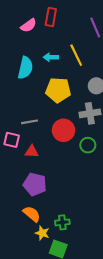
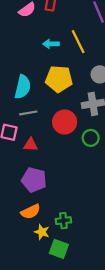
cyan semicircle: (25, 68) -> (23, 87), moved
orange semicircle: (32, 214) -> (31, 212), turned 114

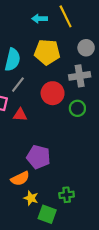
gray line: (28, 113) -> (18, 85), turned -42
purple pentagon: (34, 180) -> (38, 157), moved
green cross: (63, 221) -> (67, 195), moved

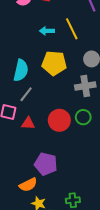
red circle: (53, 93) -> (59, 120), moved

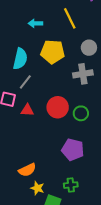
cyan arrow: (47, 31) -> (35, 23), moved
green circle: (83, 117) -> (81, 113), moved
purple pentagon: (46, 164) -> (73, 150), moved

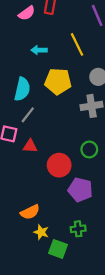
red circle: (58, 107) -> (59, 165), moved

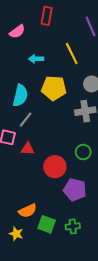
pink semicircle: (27, 13) -> (17, 32), moved
yellow star: (41, 232) -> (16, 234), moved
green square: (58, 249) -> (47, 224), moved

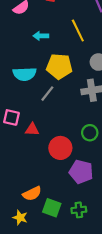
cyan semicircle: (20, 95) -> (24, 74), turned 75
gray line: (26, 120) -> (47, 94), moved

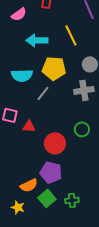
cyan arrow: (41, 36) -> (37, 40), size x1.5
purple pentagon: (81, 172) -> (51, 172), moved
green square: (52, 208) -> (47, 198), turned 30

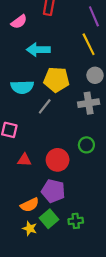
yellow line: (71, 35) -> (89, 44), moved
red triangle: (29, 126) -> (24, 160), moved
yellow star: (18, 207) -> (30, 228), moved

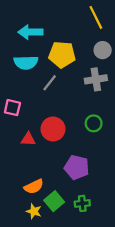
cyan arrow: (38, 50) -> (30, 32), moved
red circle: (58, 160) -> (53, 129), moved
purple pentagon: (53, 191) -> (77, 167), moved

